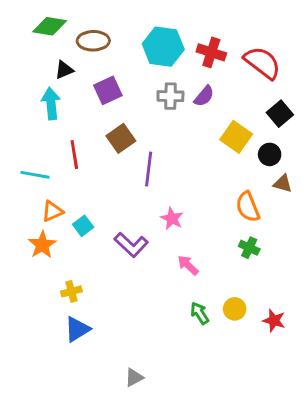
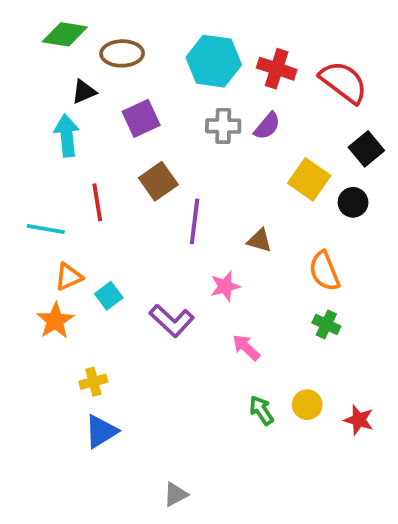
brown triangle: (283, 184) -> (259, 240), moved
pink star: (172, 219) -> (225, 286), turned 30

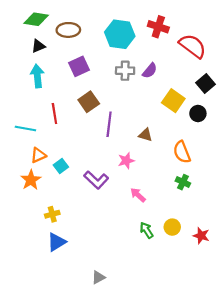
red cross: (277, 69) -> (158, 27), moved
black triangle: (84, 92) -> (38, 46), moved

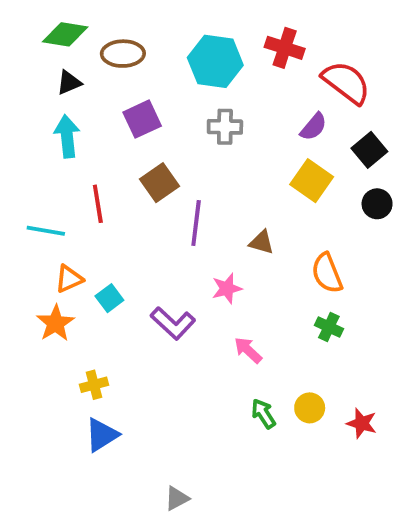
purple semicircle: (150, 71) -> (314, 127), moved
black circle: (198, 114) -> (377, 204), moved

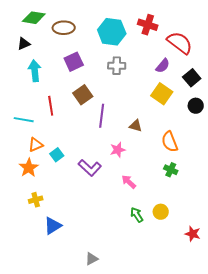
black triangle: (69, 82) -> (24, 44), moved
yellow cross: (94, 385) -> (36, 200), moved
red star: (362, 423) -> (193, 234), moved

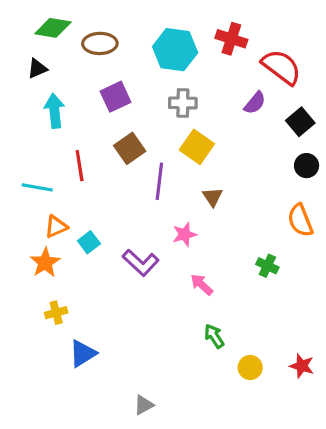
yellow square: (162, 94) -> (197, 147), moved
brown triangle: (136, 126) -> (213, 197), turned 40
orange semicircle: (170, 142) -> (300, 220), moved
yellow circle: (161, 212) -> (250, 367), moved

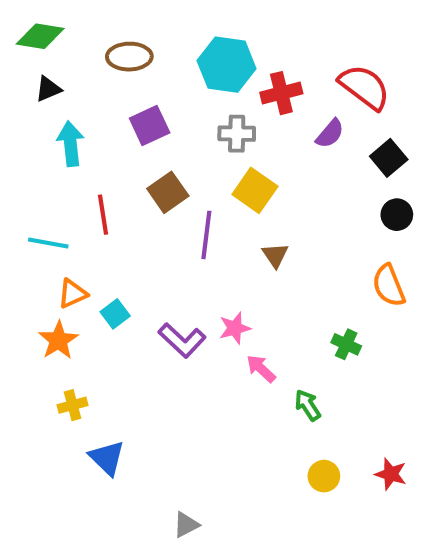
green diamond: (53, 28) -> (40, 36), moved
red cross: (231, 39) -> (281, 93), moved, turned -32
pink star: (184, 234) -> (235, 328), moved
green arrow: (214, 336) -> (308, 405), moved
blue triangle: (83, 353) -> (107, 458), turned -44

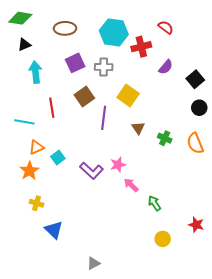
red semicircle: (364, 87) -> (166, 27), moved, size x0.6
gray cross: (237, 134) -> (104, 67), moved
green cross: (346, 344) -> (165, 138), moved
yellow cross: (73, 405) -> (37, 203), turned 32
red star: (391, 474) -> (196, 225), moved

